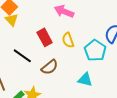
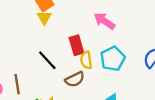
yellow semicircle: (68, 40) -> (86, 60), moved
cyan pentagon: (95, 50) -> (113, 59), moved

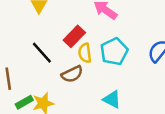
red rectangle: (76, 45) -> (74, 36), turned 60

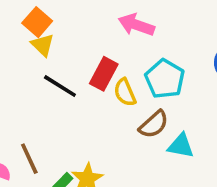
black line: (42, 53) -> (60, 86), moved
brown semicircle: (72, 74) -> (154, 124), moved

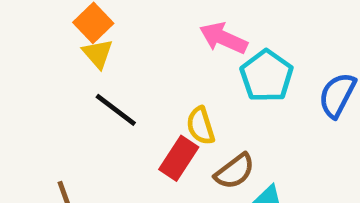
red rectangle: (104, 74) -> (179, 158), moved
cyan pentagon: (165, 79) -> (267, 76), moved

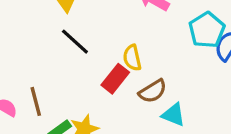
cyan pentagon: (267, 76) -> (207, 30), moved

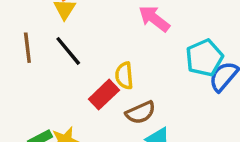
brown line: (36, 101) -> (27, 48), moved

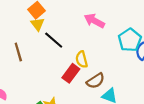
black line: (68, 51) -> (54, 40), moved

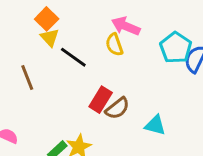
yellow semicircle: (82, 59) -> (114, 45), moved
brown semicircle: (96, 81) -> (117, 108), moved

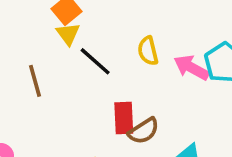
pink arrow: (126, 26) -> (191, 68), moved
red rectangle: (101, 100) -> (124, 118), turned -40

